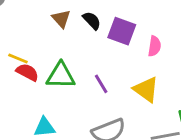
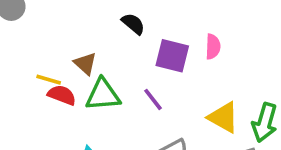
brown triangle: (61, 19) -> (85, 64), moved
purple square: (122, 31) -> (172, 56), moved
yellow triangle: (146, 89) -> (223, 117), moved

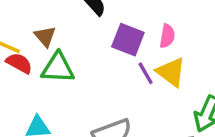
purple line: (153, 99) -> (146, 73), moved
yellow triangle: (223, 117) -> (171, 72), moved

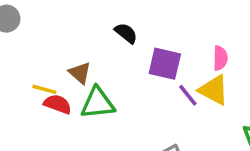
pink semicircle: (167, 36) -> (220, 58), moved

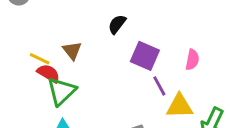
black semicircle: (126, 33) -> (117, 24), turned -102
yellow triangle: (214, 90) -> (180, 106), moved, turned -40
green triangle: (98, 103) -> (61, 91), moved, turned -48

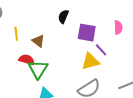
yellow line: (40, 59) -> (16, 34), moved, turned 72
yellow triangle: (180, 106) -> (90, 61), moved

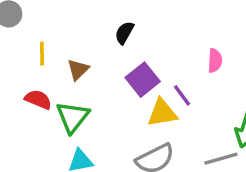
purple square: (87, 33) -> (143, 80), moved, turned 36
brown triangle: (38, 41) -> (78, 70), turned 32
red semicircle: (27, 60) -> (38, 99), moved

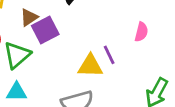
purple square: (143, 80) -> (45, 30), moved

